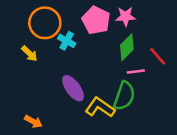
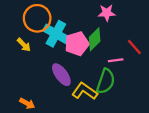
pink pentagon: (96, 20) -> (77, 44), moved, turned 30
cyan cross: (67, 41) -> (56, 34), size x1.6
green diamond: (127, 47) -> (95, 39), moved

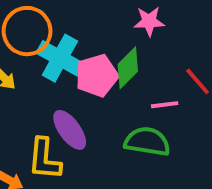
green semicircle: (106, 81) -> (147, 142), turned -100
yellow L-shape: (85, 91) -> (44, 159), moved, turned -120

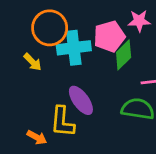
cyan cross: (60, 58) -> (74, 48), turned -36
pink pentagon: (97, 76) -> (109, 36), moved

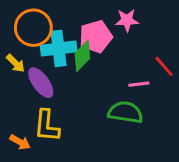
green diamond: (124, 55) -> (82, 56), moved
purple ellipse: (81, 100) -> (41, 83), moved

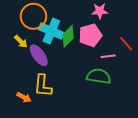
pink pentagon: (96, 37) -> (90, 35), moved
cyan cross: (59, 48) -> (51, 31), turned 30

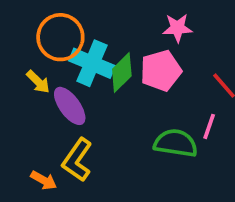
pink line: (108, 56) -> (209, 126), moved, turned -64
yellow L-shape: (43, 86) -> (77, 160), turned 30

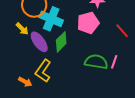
green diamond: (122, 73) -> (61, 42), moved
pink line: (209, 126) -> (114, 62), moved

